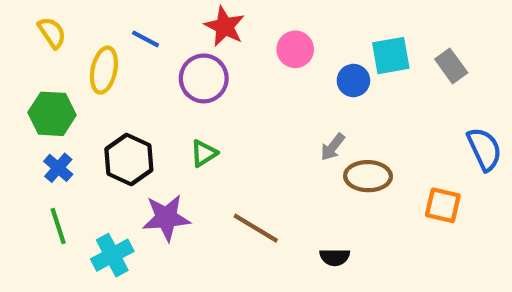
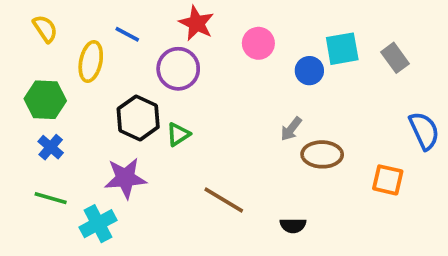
black hexagon: (129, 160) -> (138, 118), moved
purple star: (166, 218) -> (125, 178), moved
green line: (58, 226) -> (51, 198), turned -56

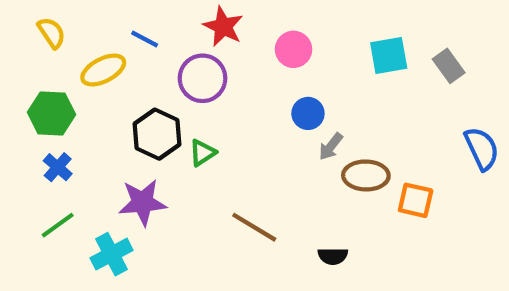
yellow ellipse: (91, 61) -> (103, 70), turned 51
blue circle: (309, 71) -> (308, 113), moved
orange square: (388, 180) -> (416, 200), moved
green line: (51, 198) -> (58, 225), turned -52

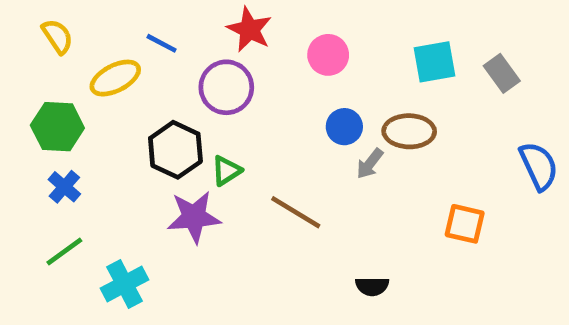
brown ellipse: (366, 175) -> (409, 131), moved
purple star: (143, 202) -> (194, 217), moved
brown line: (254, 227) -> (296, 212), moved

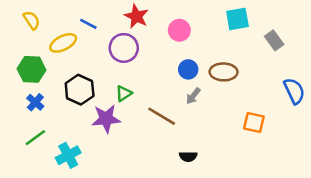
cyan square: (435, 62) -> (237, 19), moved
black hexagon: (175, 150) -> (80, 90), moved
gray arrow: (370, 164) -> (193, 96), moved
black semicircle: (372, 286) -> (188, 157), moved

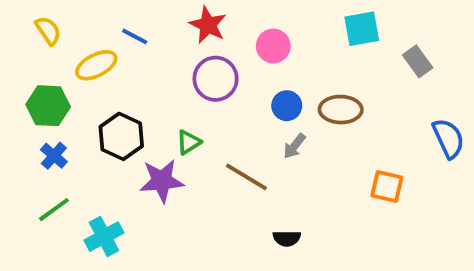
purple circle: (124, 48) -> (216, 79), moved

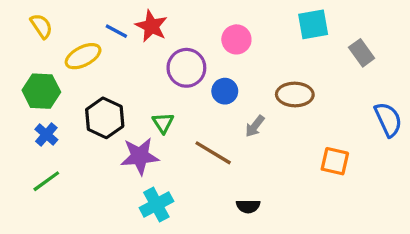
red star: (208, 25) -> (151, 26), moved
blue circle: (287, 106) -> (225, 91), moved
green triangle: (189, 142) -> (163, 123), turned -30
cyan cross: (104, 237) -> (156, 205), moved

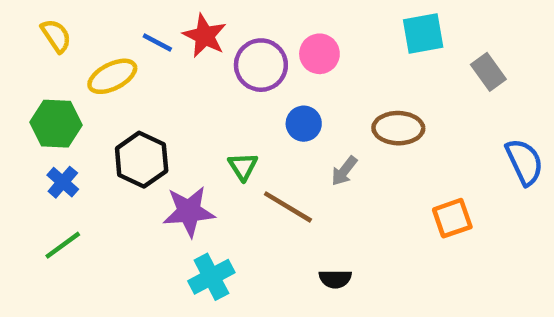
purple circle: (186, 68) -> (261, 65), moved
green triangle: (163, 123) -> (243, 166), moved
orange square: (335, 161) -> (452, 218), turned -32

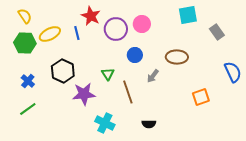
blue line: (157, 43) -> (77, 33), moved, turned 48
green hexagon: (56, 124) -> (25, 43), moved
brown line: (288, 207) -> (128, 92), turned 40
cyan cross: (211, 277) -> (105, 123), moved, turned -36

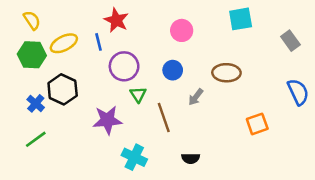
purple circle: (116, 29) -> (124, 66), moved
gray rectangle: (217, 32) -> (290, 41), moved
black hexagon: (63, 71) -> (63, 89), moved

